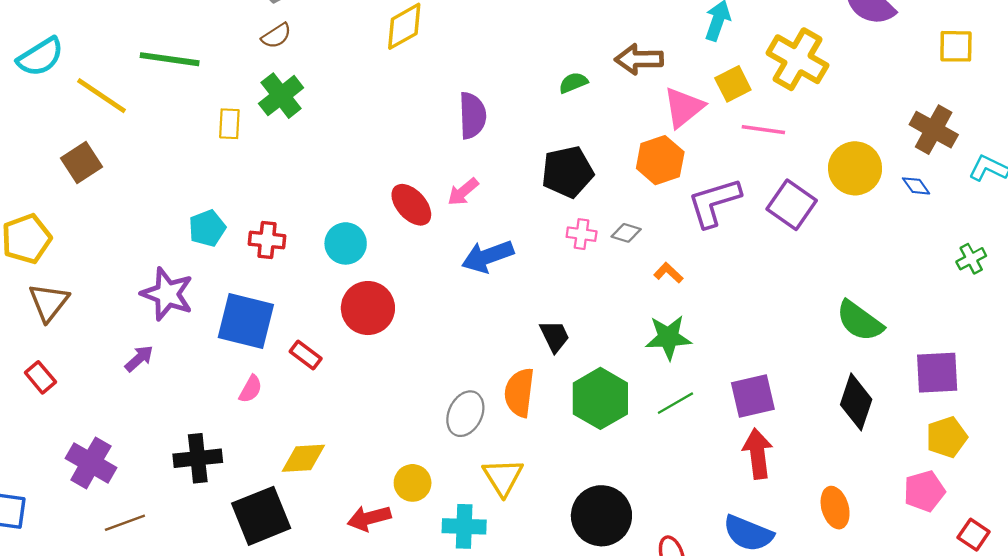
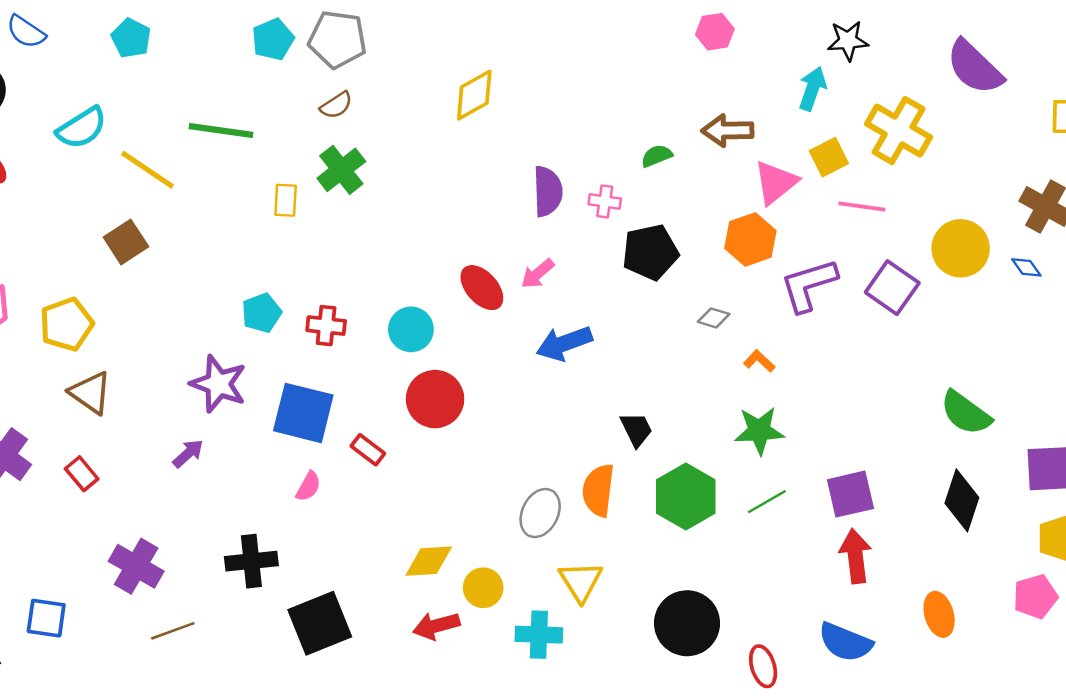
pink cross: (582, 234) -> (605, 201), moved
brown triangle: (49, 302) -> (91, 393), turned -33
yellow diamond: (303, 458) -> (429, 561), moved

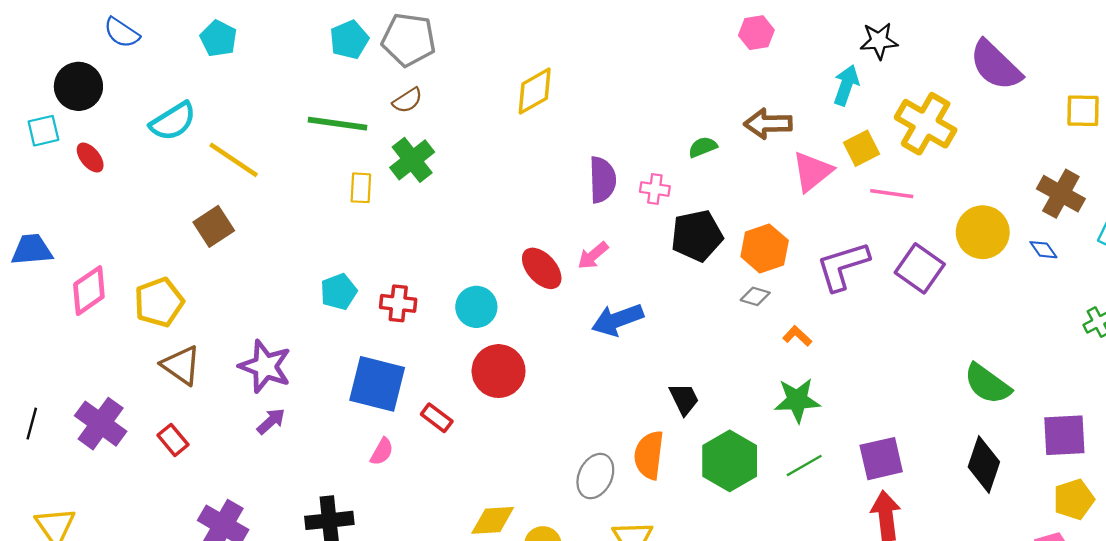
green line: (221, 131) -> (337, 124), moved
orange hexagon: (750, 239) -> (765, 249), moved
purple star: (218, 384) -> (265, 366), moved

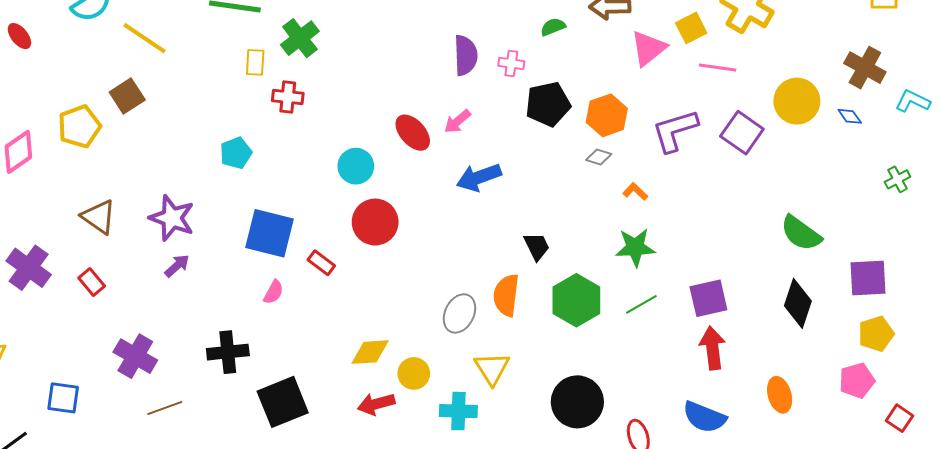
yellow pentagon: (159, 302) -> (79, 126), moved
red cross: (398, 303) -> (288, 97), moved

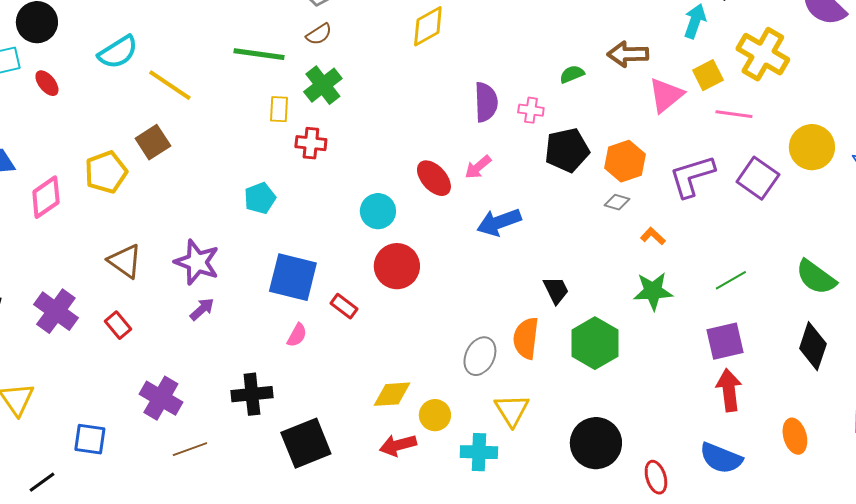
green line: (641, 304) -> (731, 280), moved

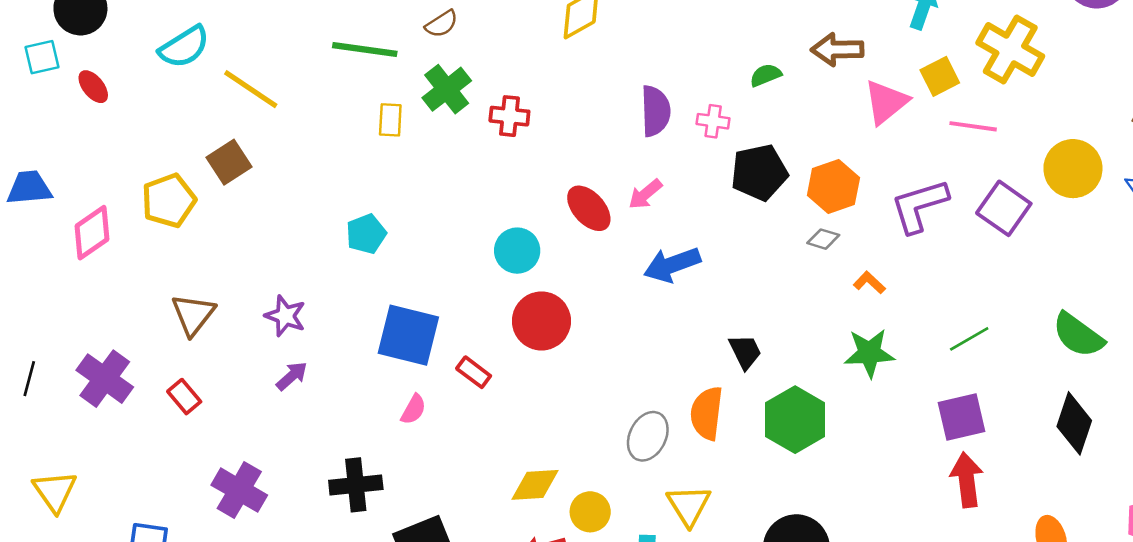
red cross: (311, 143) -> (509, 116), moved
brown triangle: (125, 261) -> (193, 315), turned 33
purple star: (197, 262) -> (285, 316), size x0.7

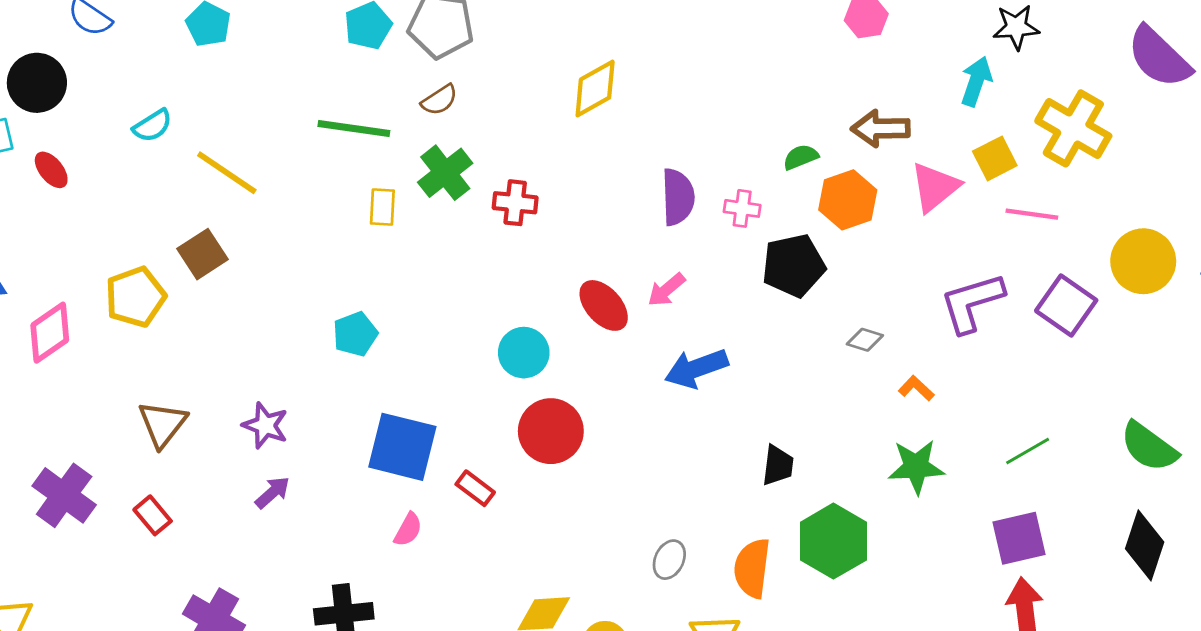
cyan semicircle: (184, 47) -> (153, 126), size x0.7
orange hexagon: (833, 187) -> (848, 200), moved
black trapezoid: (745, 352) -> (778, 465), turned 33
orange semicircle: (707, 413) -> (752, 568), moved
gray ellipse: (648, 436) -> (669, 560), size x0.7

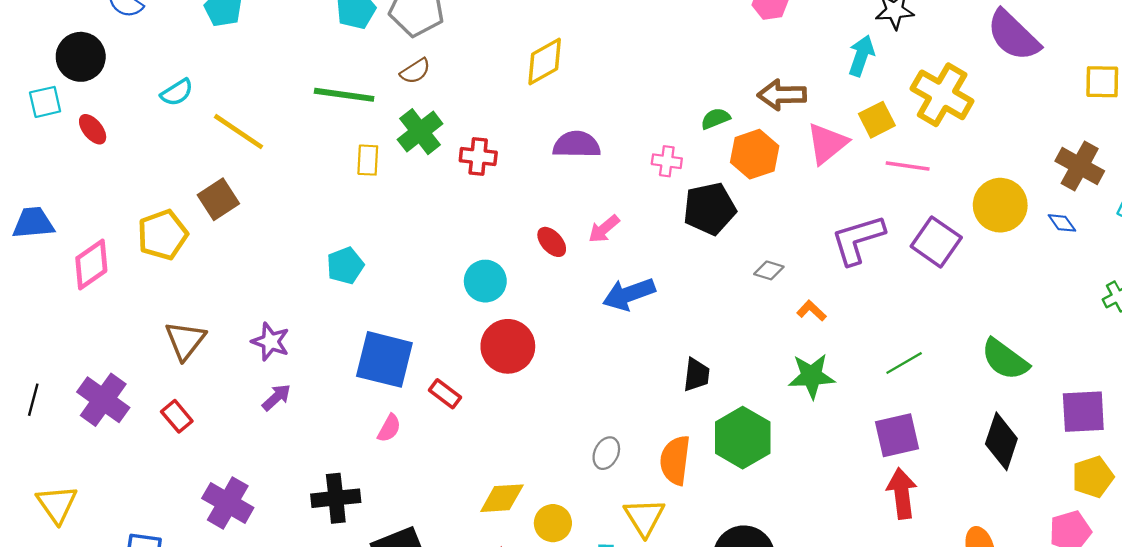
purple semicircle: (678, 197) -> (577, 145), moved, turned -87
red ellipse: (604, 305) -> (552, 242), size x0.7

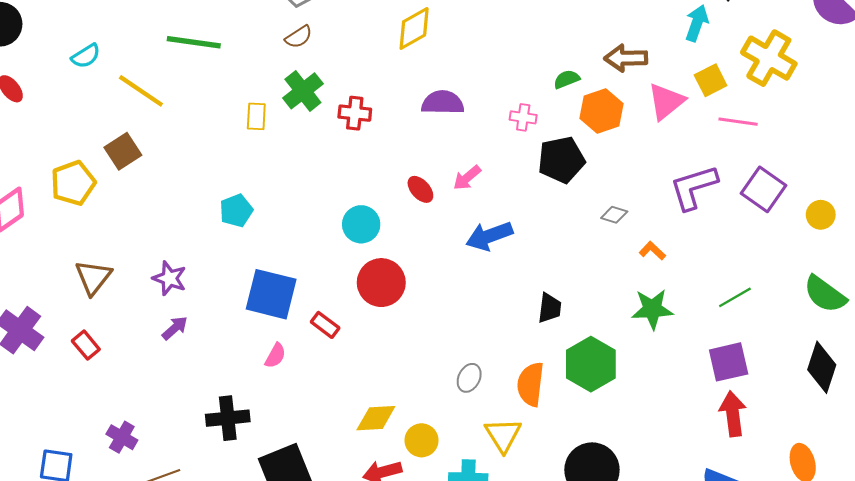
green line: (344, 95) -> (194, 42), moved
yellow circle: (1000, 205) -> (821, 215), moved, size x0.6
purple cross: (228, 503) -> (122, 437), moved, size x0.7

